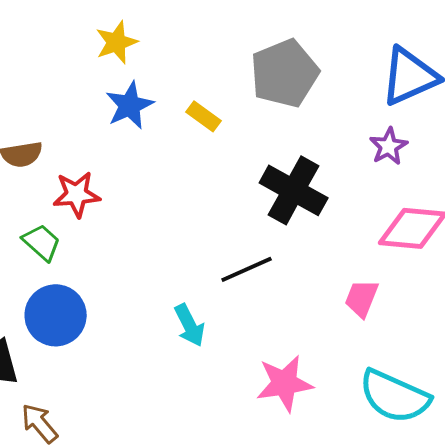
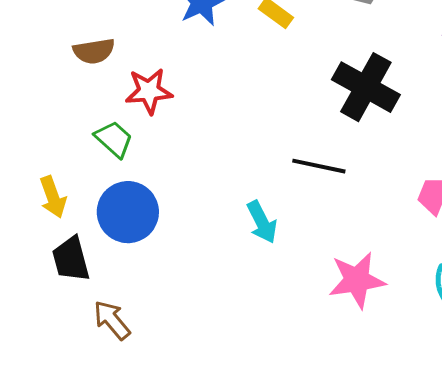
black line: (247, 269) -> (319, 166), turned 36

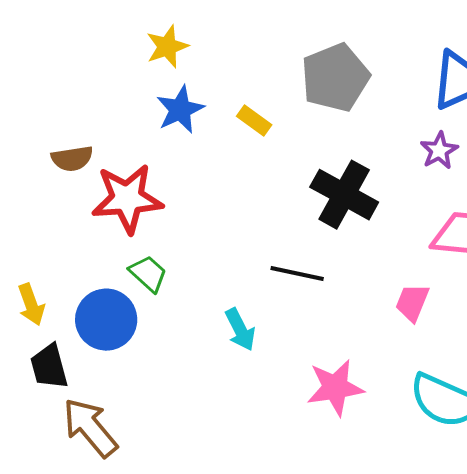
red star: (149, 91) -> (127, 199), size x1.5
green trapezoid: (114, 139) -> (148, 274), moved
brown arrow: (112, 320) -> (90, 428), size x1.5

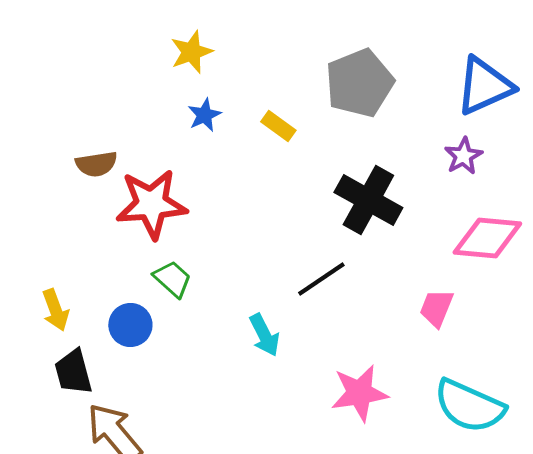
blue star: (180, 110) -> (204, 115), size x0.7
black line: (297, 274) -> (321, 279), turned -46
blue circle: (106, 320) -> (130, 325), size x0.7

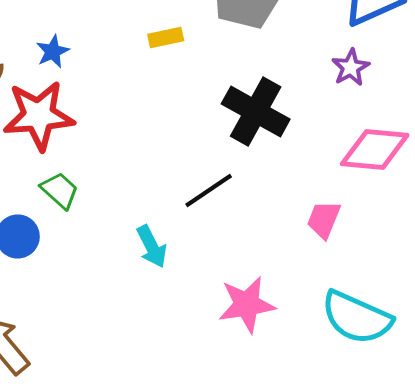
blue star: (204, 115) -> (53, 52), moved
yellow rectangle: (278, 126) -> (166, 38), turned -48

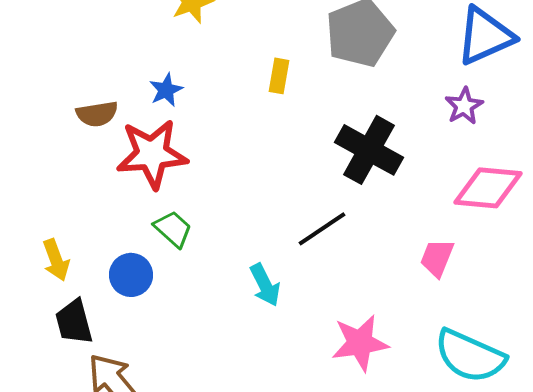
yellow rectangle: (166, 38) -> (279, 76), turned -68

